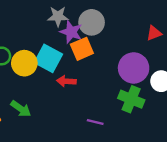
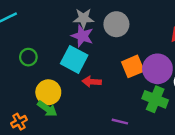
purple star: (71, 32) -> (82, 36), moved
orange square: (82, 49) -> (133, 66), moved
yellow circle: (24, 63) -> (48, 92), moved

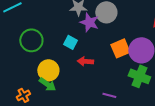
purple star: (82, 36) -> (89, 22), moved
green circle: (28, 57) -> (31, 40), size x1.5
cyan square: (74, 59) -> (70, 42), size x0.6

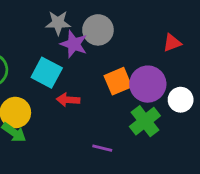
cyan square: (70, 42) -> (47, 73), size x1.5
green cross: (139, 76) -> (145, 121), turned 30

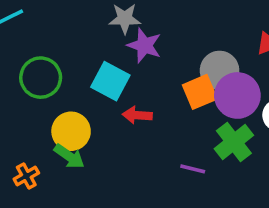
gray circle: (98, 30) -> (220, 70), moved
purple line: (102, 148) -> (193, 169), moved

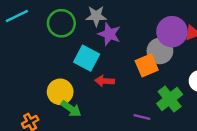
green circle: (41, 78) -> (61, 23), moved
purple circle: (237, 95) -> (172, 32), moved
green arrow: (69, 156) -> (71, 109), moved

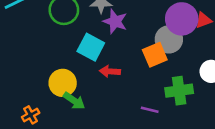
green cross: (170, 99) -> (179, 91), turned 30

